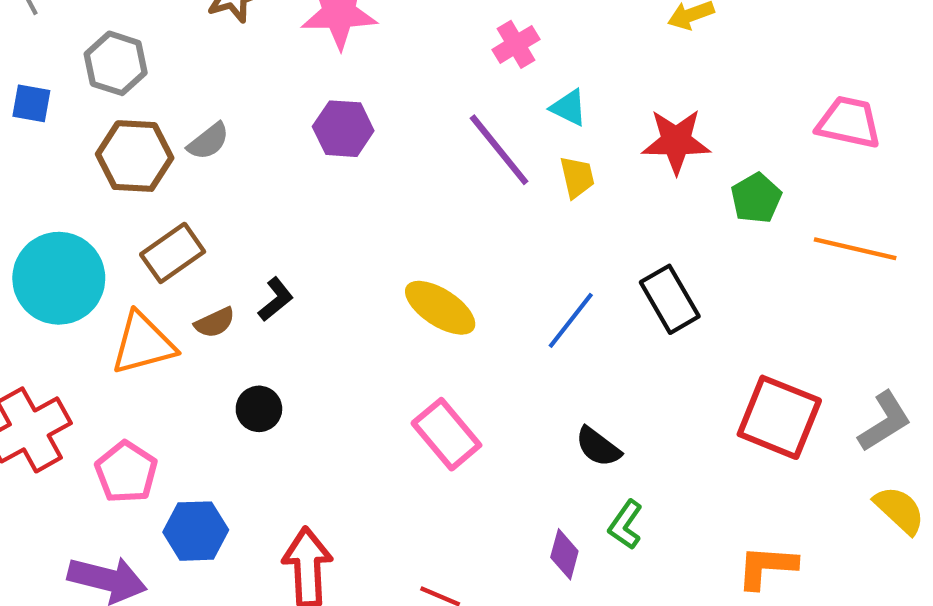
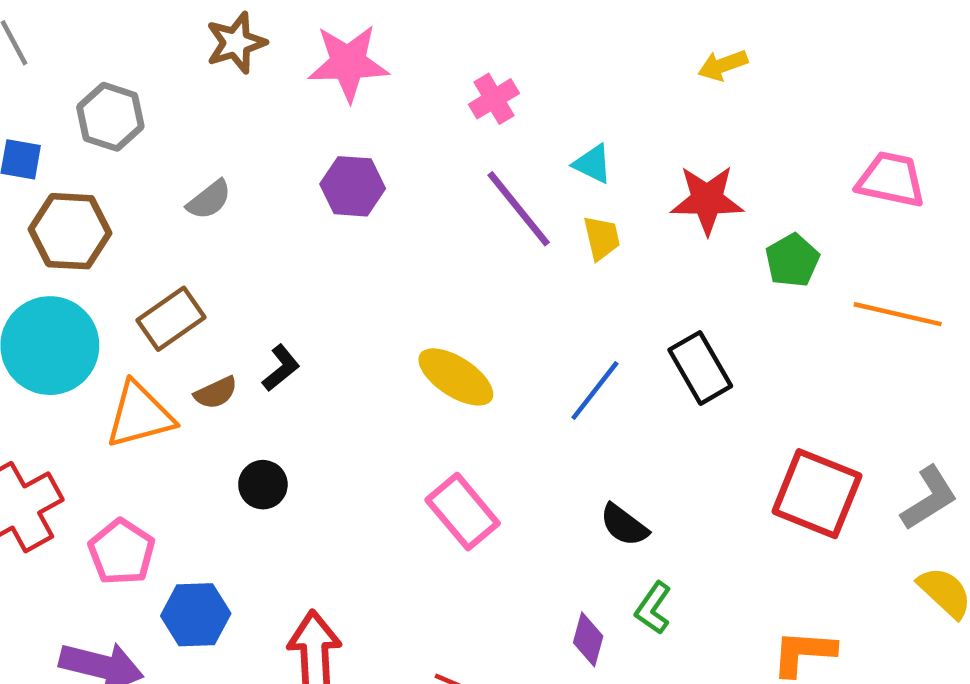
pink cross: (516, 44) -> (494, 99), moved
brown hexagon: (135, 156) -> (70, 231), moved

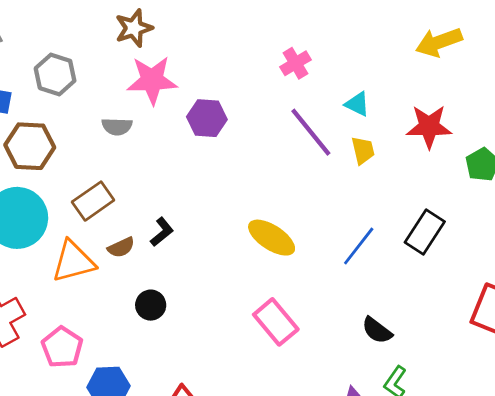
pink star: (348, 63) -> (152, 80), moved
yellow arrow: (723, 65) -> (439, 42), size x1.5
gray semicircle: (209, 200) -> (117, 127), turned 40
black rectangle: (700, 368) -> (425, 232), turned 63

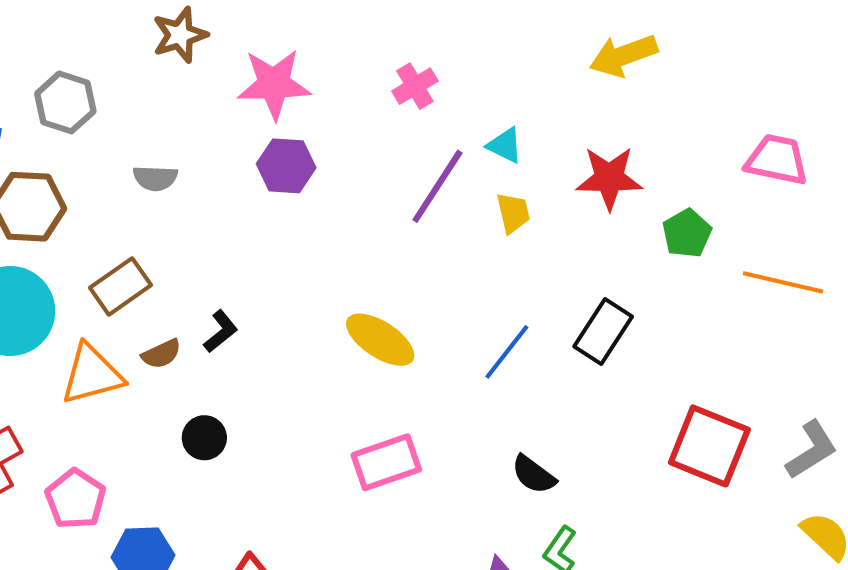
pink star: (152, 80) -> (274, 84), moved
purple line: (311, 132) -> (437, 186), turned 72
pink rectangle: (276, 322) -> (386, 462), turned -69

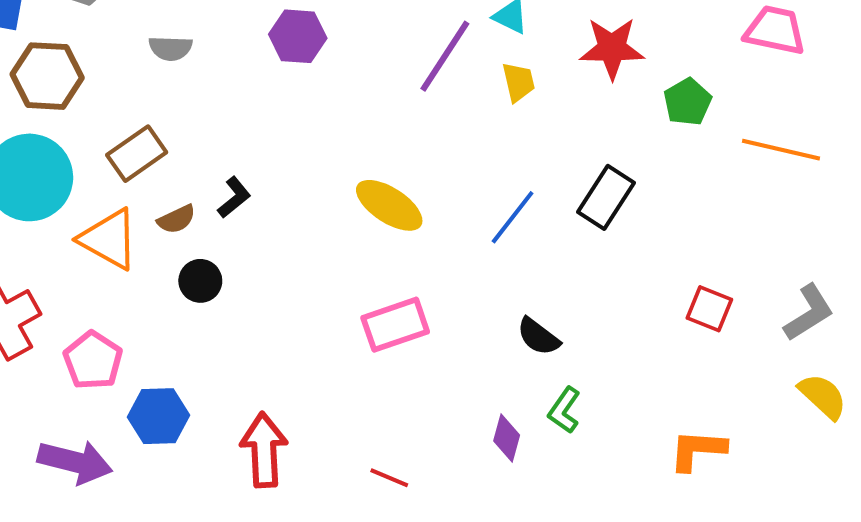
orange triangle: (92, 374) -> (109, 239), turned 44
black circle: (204, 438) -> (200, 281), moved
red square: (709, 446) -> (709, 309), size x0.6

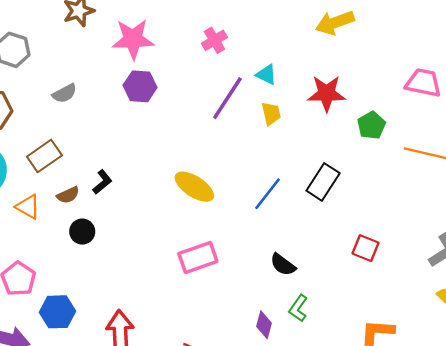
gray semicircle: (170, 48) -> (65, 93), turned -30
orange triangle: (109, 239) -> (28, 207), size x0.7
red square: (709, 309) -> (366, 248), moved

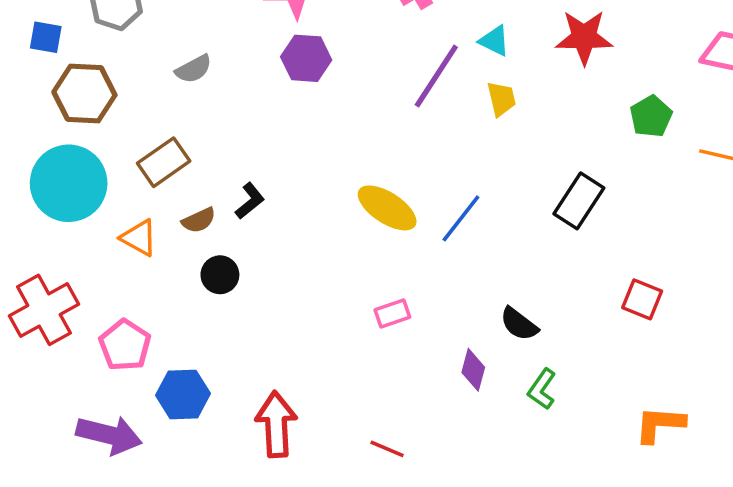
red star: (327, 93) -> (584, 37), moved
blue line: (268, 194) -> (461, 218), moved
pink rectangle: (198, 257) -> (392, 313), size x0.6
purple diamond: (264, 325) -> (473, 370), moved

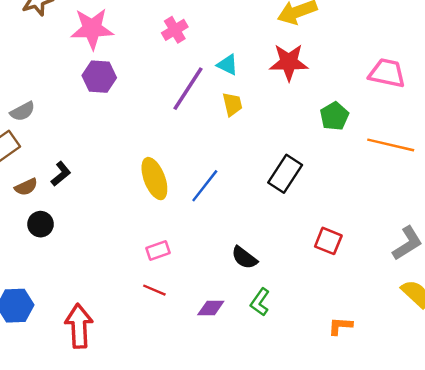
gray semicircle: (194, 69) -> (23, 111), moved
yellow ellipse: (387, 208) -> (154, 179), turned 36
purple diamond: (473, 370) -> (211, 308), moved, turned 76
orange L-shape: (660, 424) -> (340, 326), size x0.7
red line: (387, 449) -> (154, 290), moved

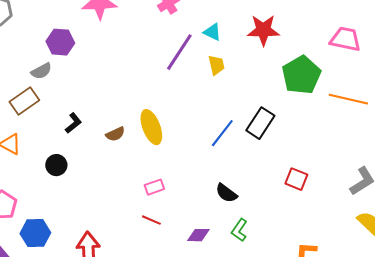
purple hexagon: (99, 77) -> (60, 42), moved
green pentagon: (334, 116) -> (301, 75), size x1.6
blue line: (205, 186) -> (222, 133), moved
brown semicircle: (26, 187) -> (115, 134), moved

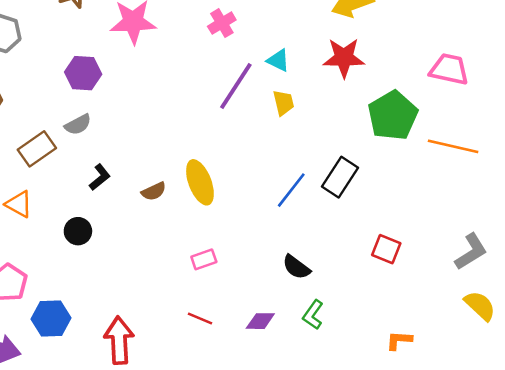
gray semicircle: (41, 71) -> (78, 125), moved
red line: (151, 220) -> (200, 318), moved

